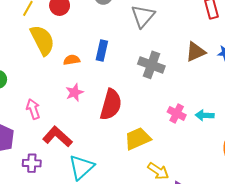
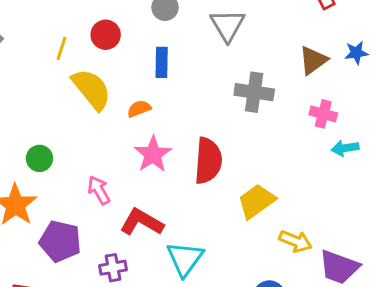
blue rectangle: (102, 50) -> (162, 62), moved
pink star: (75, 92) -> (153, 154), size x1.4
pink cross: (177, 113) -> (323, 114), moved

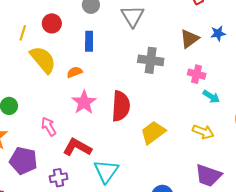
cyan arrow: (345, 148) -> (211, 97), turned -138
yellow arrow: (295, 241) -> (203, 132), moved

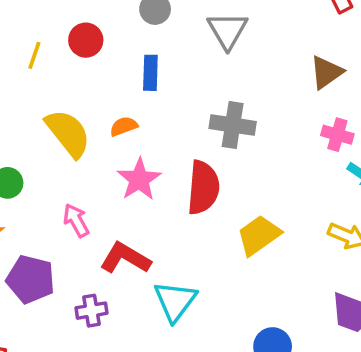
yellow semicircle: (43, 60) -> (68, 133), moved
gray cross: (151, 60) -> (233, 125), moved

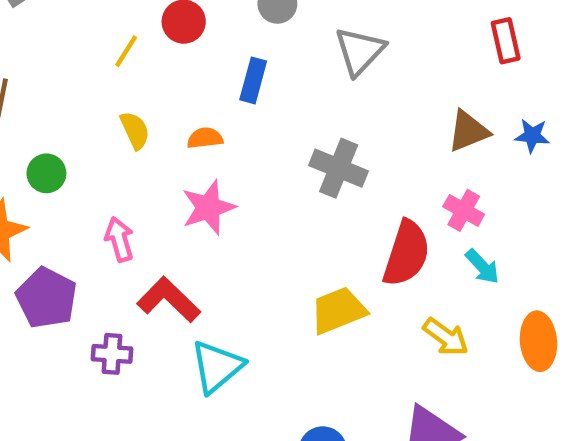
yellow line: (34, 55) -> (126, 51), moved
yellow semicircle: (68, 133) -> (135, 130), size x0.6
red semicircle: (203, 188) -> (406, 253), moved

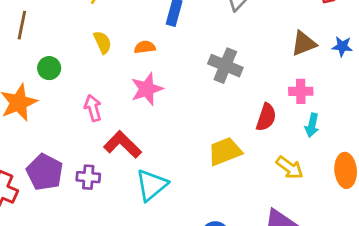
pink cross: (464, 210) -> (301, 91), turned -30
red semicircle: (406, 253) -> (266, 117), size x0.7
cyan arrow: (482, 267) -> (312, 125), turned 55
purple pentagon: (47, 298) -> (45, 172), moved

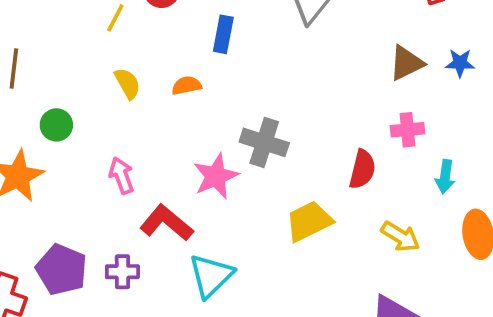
gray cross: (225, 66) -> (264, 142), moved
pink star: (147, 89) -> (216, 176), moved
cyan arrow: (312, 125) -> (445, 177), moved

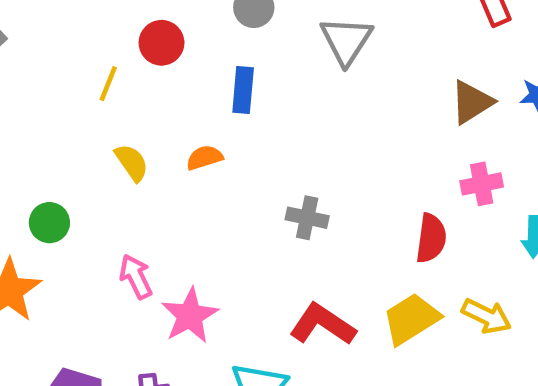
gray cross: (264, 142) -> (307, 218), size x0.7
pink star: (216, 176) -> (190, 316), moved
yellow trapezoid: (309, 221) -> (411, 319), moved
red L-shape: (166, 223) -> (322, 324), moved

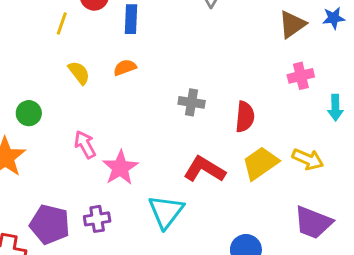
blue rectangle: (243, 90) -> (131, 19), moved
red semicircle: (431, 238) -> (245, 117), moved

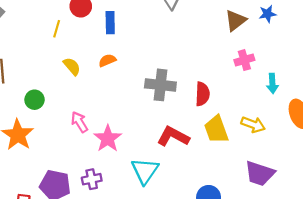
gray cross: (192, 102) -> (160, 85), size x1.5
yellow trapezoid: (260, 163) -> (216, 129), turned -72

